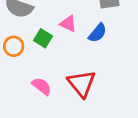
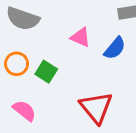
green square: (43, 38) -> (46, 72), moved
pink semicircle: (42, 86) -> (24, 111), moved

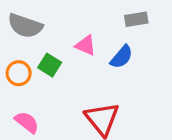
green square: (46, 72) -> (50, 65), moved

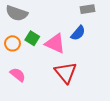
pink triangle: (86, 45) -> (55, 43), moved, size x1.5

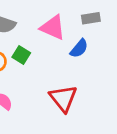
pink triangle: (55, 43) -> (53, 27), moved

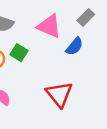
gray rectangle: (91, 18) -> (86, 17), turned -36

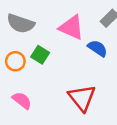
blue semicircle: (74, 46) -> (98, 48), turned -96

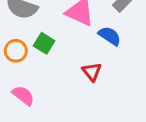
red triangle: (82, 98) -> (92, 72), moved, size x0.6

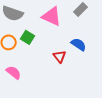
blue semicircle: (110, 36) -> (79, 44), moved

